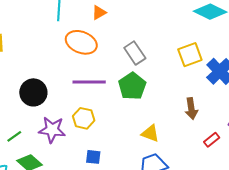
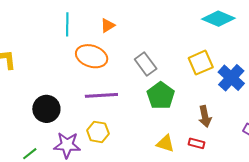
green pentagon: (132, 86) -> (161, 96), moved
red rectangle: (212, 140) -> (197, 143), moved, turned 56

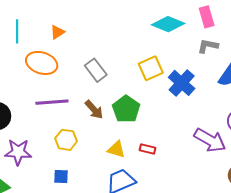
green pentagon: (161, 96) -> (126, 109), moved
brown arrow: (205, 116) -> (94, 110), moved, turned -30
yellow hexagon: (98, 132) -> (66, 140), moved

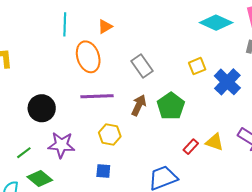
orange ellipse: (42, 63) -> (88, 57), turned 52
yellow square: (151, 68) -> (197, 66), size x0.7
brown arrow: (94, 110) -> (139, 105), turned -115
yellow triangle: (116, 149) -> (215, 142), moved
red rectangle: (148, 149) -> (191, 147), turned -63

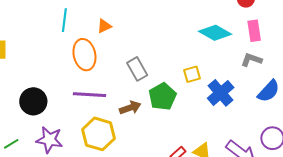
brown arrow: (139, 105) -> (130, 108), turned 40
green pentagon: (171, 106) -> (162, 97), moved
yellow hexagon: (110, 134) -> (99, 134), size x1.5

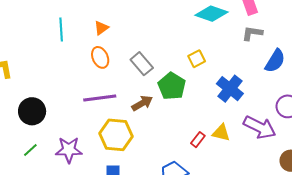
orange ellipse: (84, 55) -> (100, 57), moved, size x0.7
blue cross: (221, 93) -> (230, 89), moved
black circle: (33, 101) -> (32, 111), moved
green line: (11, 144) -> (30, 150), moved

